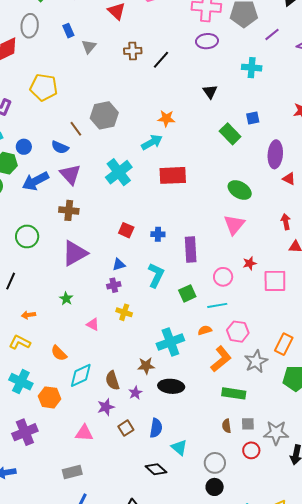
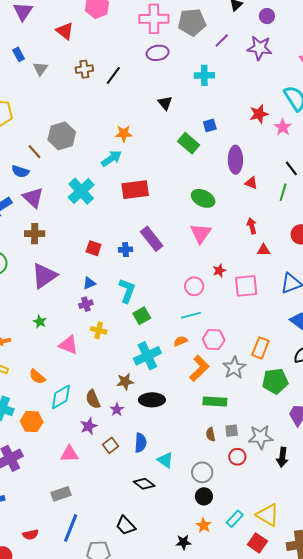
purple rectangle: (191, 250) -> (152, 239), moved, turned -30
green square: (187, 293) -> (142, 316), moved
pink triangle: (93, 324) -> (68, 345), size x1.5

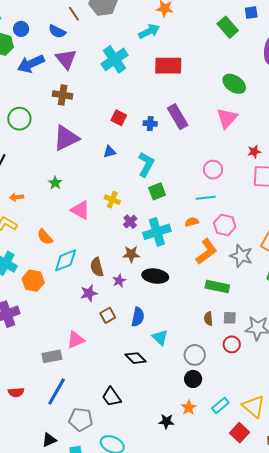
red star: (219, 271) -> (254, 152), moved
purple cross: (86, 304) -> (130, 222), moved, turned -32
gray star: (234, 368) -> (241, 256), turned -30
pink triangle: (69, 454) -> (76, 340), moved, turned -30

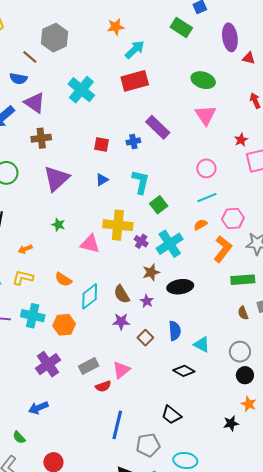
cyan arrow: (149, 31) -> (135, 50), moved
yellow cross: (112, 200) -> (118, 225), size x1.8
purple star: (89, 293) -> (121, 321), turned 30
gray rectangle: (52, 356) -> (89, 366), moved
red semicircle: (16, 392) -> (103, 386), moved

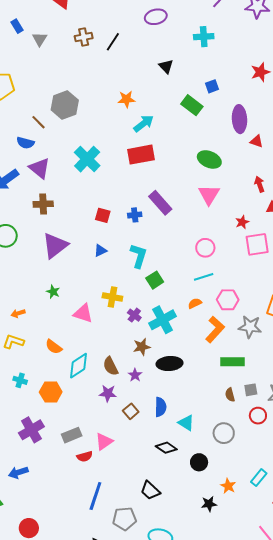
yellow cross: (118, 225) -> (112, 297), size x0.7
cyan cross: (33, 316) -> (20, 380), size x0.6
black circle: (245, 375) -> (199, 462), moved

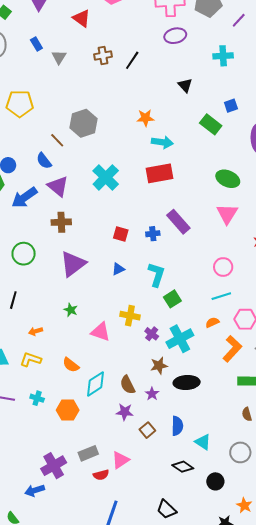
cyan arrow: (144, 123) -> (162, 142), turned 45
blue semicircle: (25, 143) -> (44, 161), turned 36
purple cross: (31, 430) -> (54, 466), moved

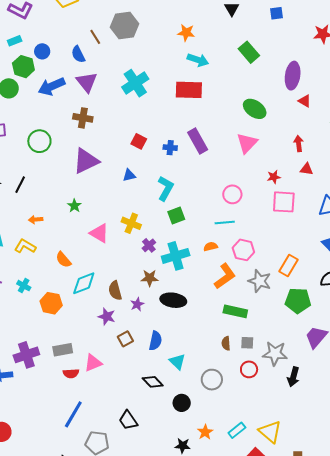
blue square: (231, 106) -> (277, 13), moved

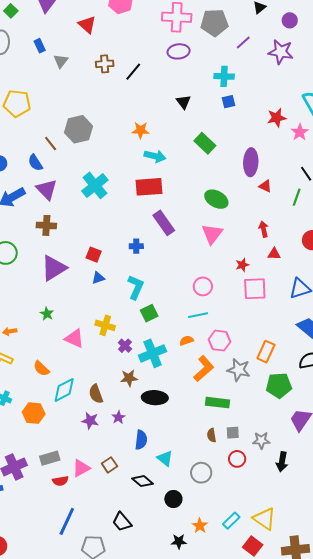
red square: (139, 141) -> (94, 255), moved
purple rectangle: (198, 141) -> (164, 223), moved
purple star: (137, 304) -> (118, 417), moved
brown square: (125, 339) -> (109, 465), moved
gray star: (275, 353) -> (261, 440), size x0.7

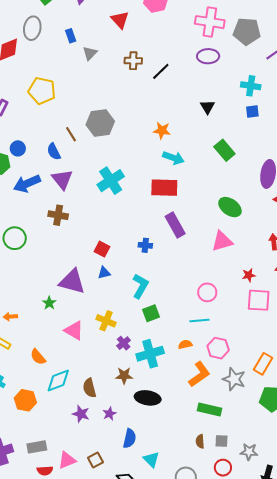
pink triangle: (212, 234) -> (222, 241), turned 30
purple triangle: (54, 268) -> (72, 282), moved, turned 40

